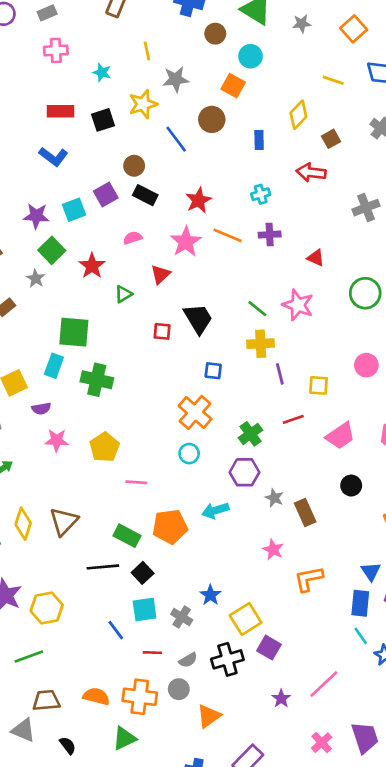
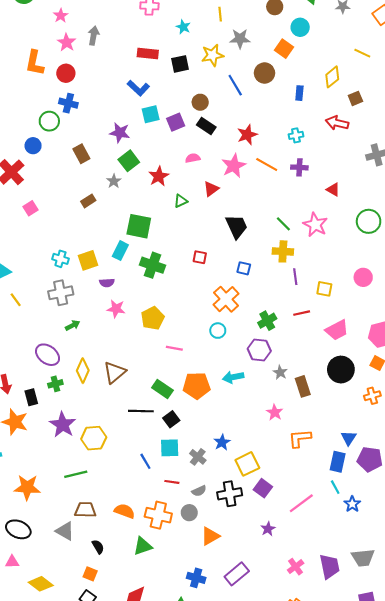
cyan square: (74, 210) -> (151, 114), moved
red square: (162, 331) -> (200, 257), moved
black circle: (351, 486) -> (341, 370), size x1.6
pink line: (324, 684) -> (301, 503), moved

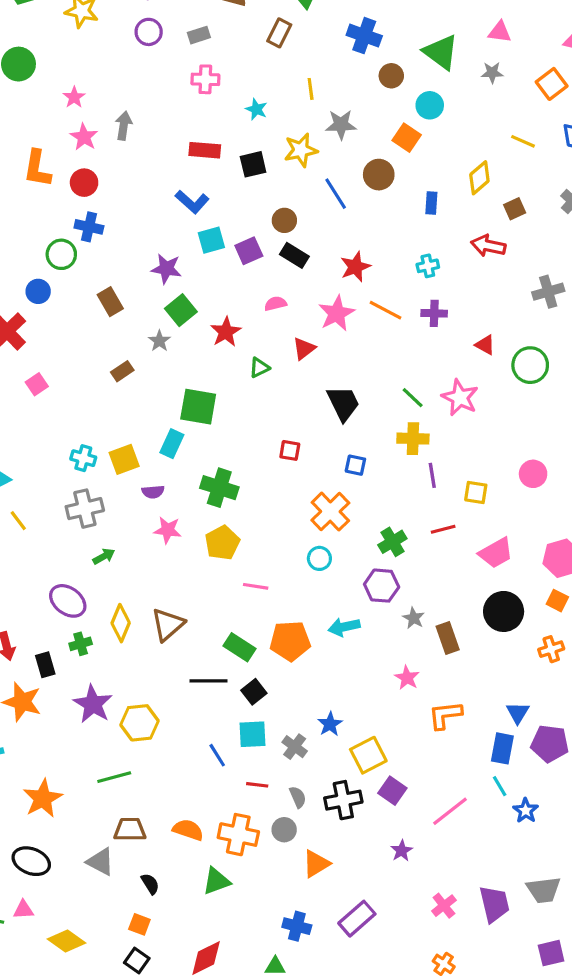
green circle: (369, 221) -> (530, 365), moved
green cross: (153, 265) -> (219, 488), moved
orange star: (27, 487) -> (43, 799), turned -30
gray semicircle: (199, 491) -> (298, 797), turned -88

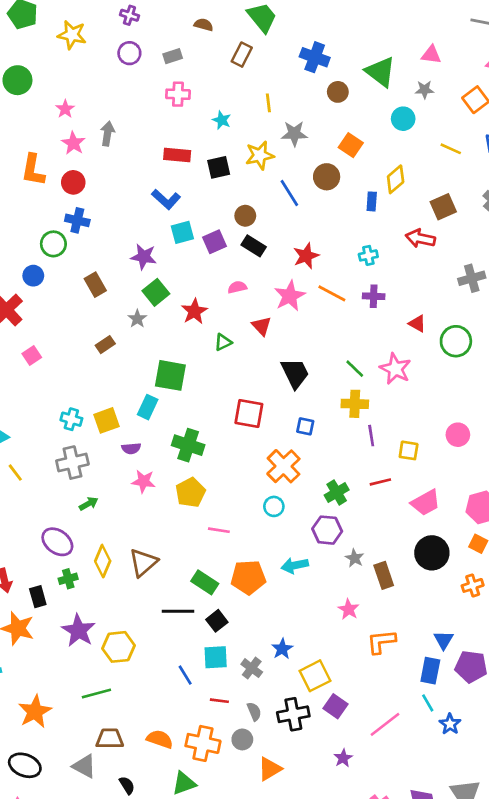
cyan circle: (430, 105) -> (403, 119), moved
yellow diamond: (479, 178) -> (396, 179), moved
brown square: (515, 209) -> (443, 207), size x1.4
red triangle: (304, 349) -> (262, 326), turned -35
red square: (290, 450) -> (249, 413), size x1.6

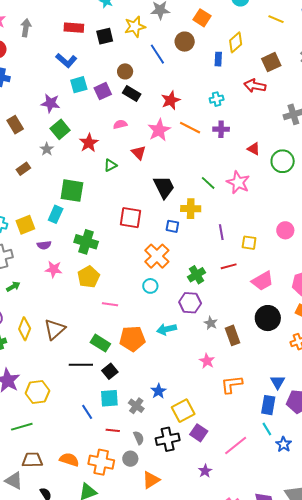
gray arrow: (108, 134) -> (26, 28), moved
yellow cross: (355, 404) -> (191, 209), moved

